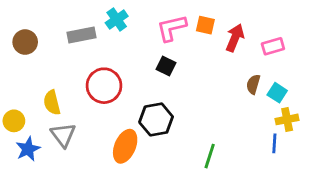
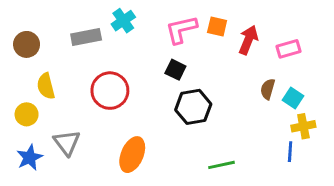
yellow semicircle: (52, 103) -> (46, 86), moved
black hexagon: (156, 119) -> (193, 107), moved
yellow circle: (14, 121) -> (27, 114), moved
green line: (210, 156) -> (222, 165), turned 60

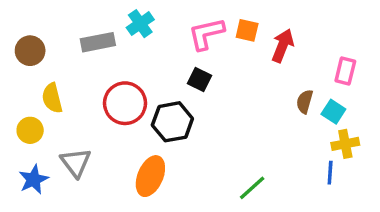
pink rectangle: (289, 49) -> (345, 71), moved, turned -60
black hexagon: (193, 107) -> (172, 122), moved
green line: (222, 165) -> (252, 188), turned -30

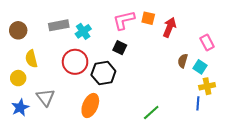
cyan cross: (140, 24) -> (83, 31), moved
pink rectangle: (345, 71) -> (207, 43), turned -42

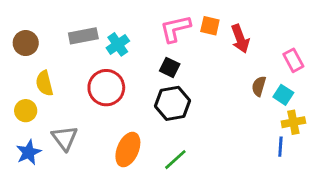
red arrow: (169, 27) -> (240, 39), turned 138
black hexagon: (103, 73) -> (172, 103), moved
green line: (151, 113) -> (175, 160), moved

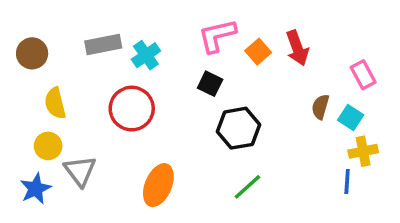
orange square: (210, 26) -> (258, 52), moved, turned 36
black hexagon: (172, 103) -> (239, 128), moved
yellow circle: (26, 111) -> (48, 146), moved
green line: (175, 160) -> (247, 187), moved

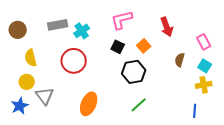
orange square: (258, 52) -> (144, 46), moved
cyan square: (351, 117) -> (205, 66), moved
blue line: (347, 182) -> (195, 111), moved

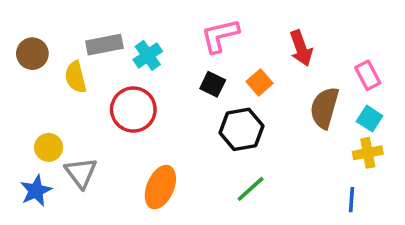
yellow semicircle: (31, 58) -> (76, 77), moved
brown semicircle: (180, 60) -> (324, 108), size x1.6

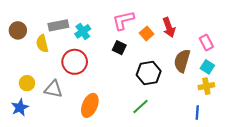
orange square: (260, 82) -> (147, 33), moved
black hexagon: (242, 129) -> (149, 73), moved
gray triangle: (81, 173) -> (53, 89), moved, turned -42

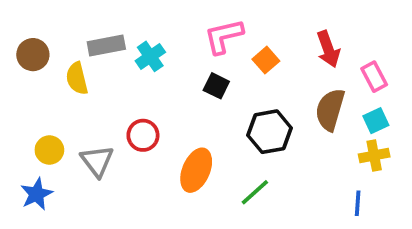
red arrow: (169, 27) -> (328, 49), moved
red circle: (75, 62) -> (143, 135), moved, size x0.7
cyan square: (207, 67) -> (376, 121), turned 32
gray triangle: (53, 89) -> (97, 161), turned 42
orange ellipse: (90, 105) -> (196, 170), moved

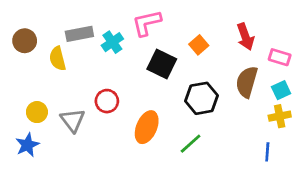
pink L-shape: (224, 36) -> (147, 23), moved
pink rectangle: (374, 77) -> (280, 57), turned -45
black square: (216, 86) -> (162, 64), size x1.5

